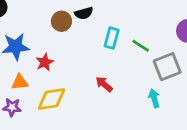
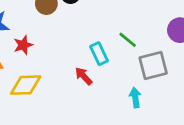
cyan rectangle: (112, 38) -> (99, 54), moved, turned -48

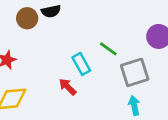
cyan arrow: (135, 98) -> (134, 105), moved

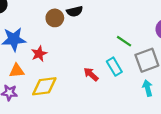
cyan rectangle: (81, 64) -> (114, 67), moved

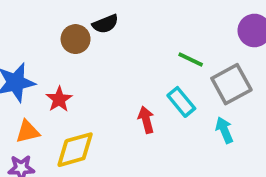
red arrow: (91, 74) -> (146, 120), turned 42
cyan arrow: (148, 88) -> (224, 130), moved

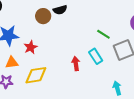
cyan arrow: (224, 130) -> (117, 88), moved

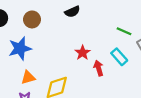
brown circle: (43, 16) -> (32, 19), moved
red star: (31, 47) -> (83, 53), moved

